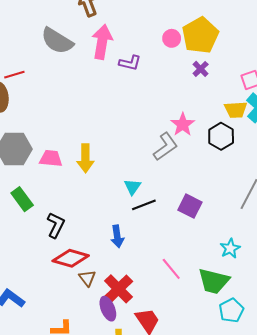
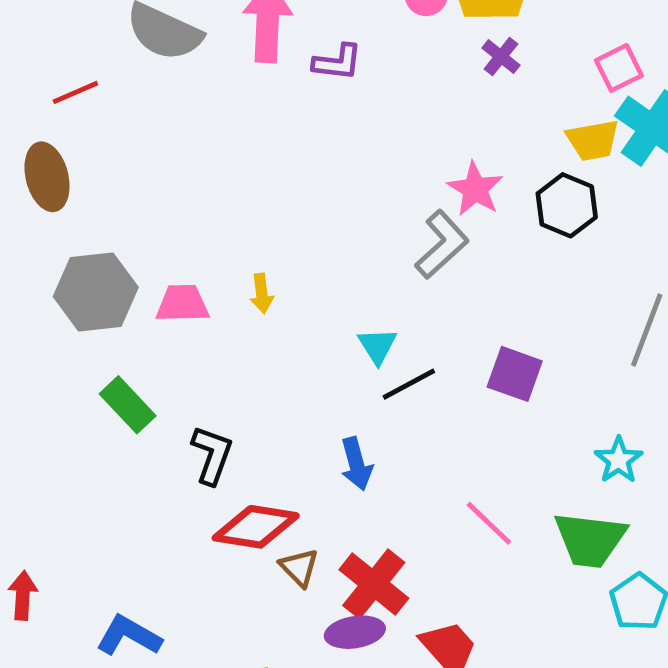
red line: (14, 75) -> (75, 92), moved
yellow arrow: (85, 158) -> (262, 294), size x0.6
purple ellipse: (108, 309) -> (355, 632), turned -70

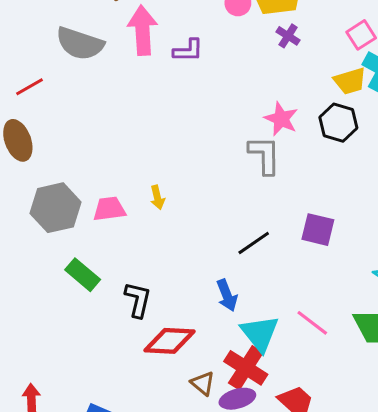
gray L-shape: (442, 244) -> (264, 155), turned -42
cyan triangle: (377, 346) -> (260, 333), moved, size x1.6
brown triangle: (299, 568) -> (203, 383), moved

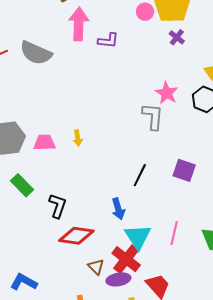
gray semicircle: (80, 44) -> (36, 53), moved
black line: (254, 243) -> (140, 175), turned -35
pink line: (312, 323) -> (174, 233), turned 60

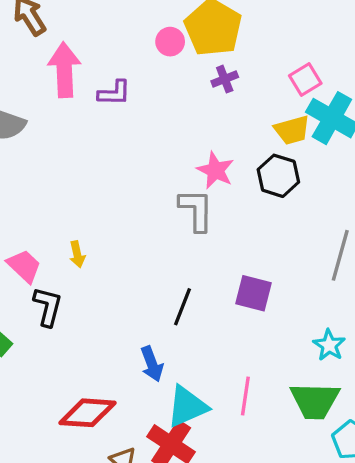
purple cross: (177, 37) -> (225, 79), turned 35
pink trapezoid: (44, 143) -> (24, 266), turned 50
black L-shape: (58, 206) -> (48, 307), moved
cyan triangle: (138, 237) -> (187, 407), turned 44

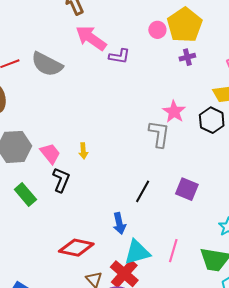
pink arrow: (64, 70) -> (91, 38), turned -60

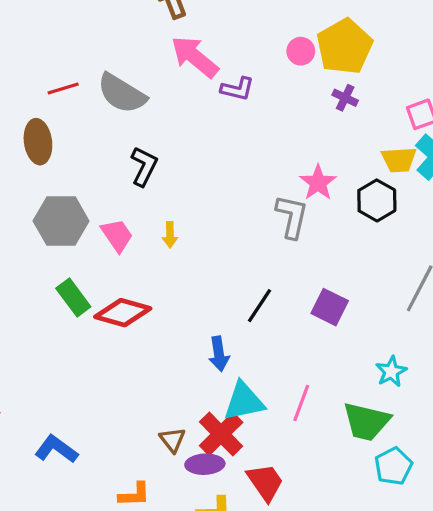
purple cross: (187, 57) -> (345, 98), turned 35
black L-shape: (61, 180) -> (144, 166), moved
red diamond: (76, 248) -> (123, 313), moved

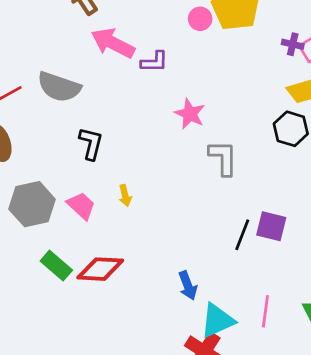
purple cross: (345, 98) -> (293, 44), moved
pink star: (318, 183) -> (190, 114), moved
black line: (259, 306) -> (242, 235), moved

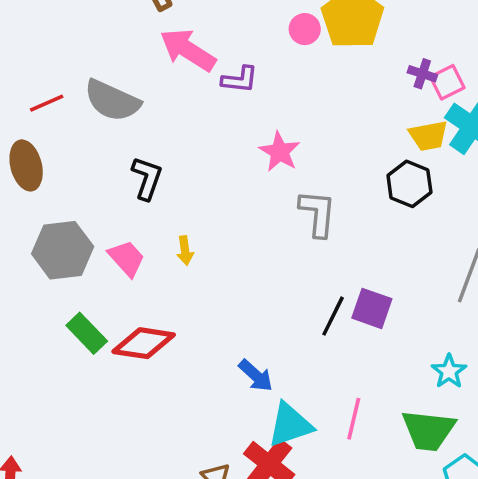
blue arrow: (188, 286) -> (256, 376), turned -32

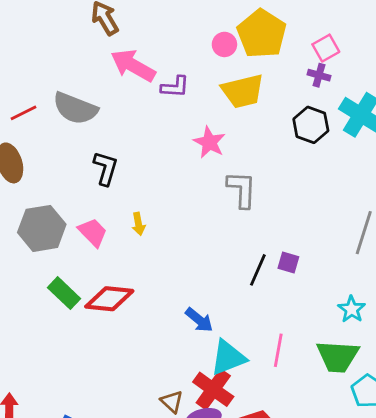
pink square: (447, 82) -> (326, 48), moved
yellow trapezoid: (428, 136) -> (243, 91), moved, size x1.4
black hexagon: (409, 184) -> (311, 125), moved
purple square: (372, 308) -> (288, 262), size x0.7

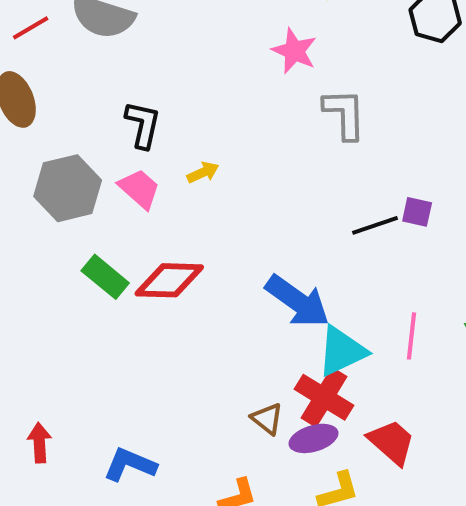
black L-shape: (106, 168) -> (143, 125), moved
yellow arrow: (138, 224) -> (203, 172), turned -100
black line: (258, 270) -> (375, 225), turned 52
blue arrow: (199, 320) -> (297, 301), size x1.6

